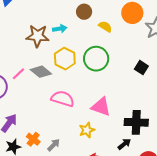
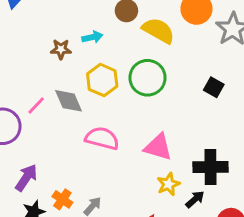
yellow semicircle: (105, 27) -> (158, 31), size x1.6
brown star: (38, 36) -> (61, 49), size x0.6
gray diamond: (41, 72) -> (69, 101), turned 30
yellow star: (87, 130) -> (168, 184), moved

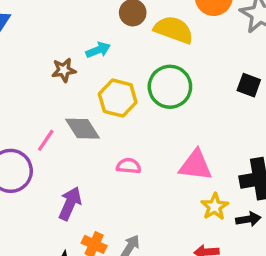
pink semicircle: (102, 138) -> (129, 166), size x0.6
purple arrow: (26, 178) -> (70, 204), moved
black arrow: (195, 199) -> (248, 219), turned 42

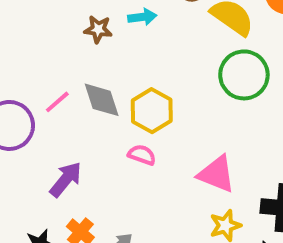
green circle: (170, 87) -> (244, 75), moved
yellow hexagon: (118, 98) -> (152, 111), moved

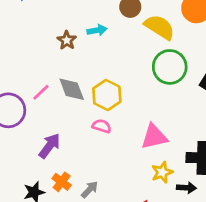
brown star: (98, 29) -> (67, 40), turned 30
pink triangle: (216, 174) -> (154, 137), turned -32

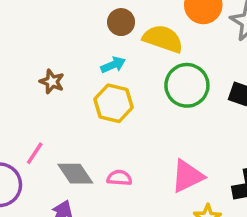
cyan arrow: (97, 30) -> (113, 65), moved
gray diamond: (72, 89) -> (75, 174), moved
yellow hexagon: (107, 95) -> (114, 103), moved

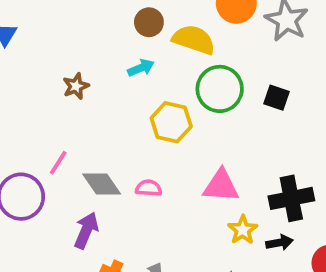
brown star: (52, 82) -> (76, 86), turned 30
yellow hexagon: (114, 103) -> (171, 122), moved
pink triangle: (187, 176) -> (221, 186), turned 30

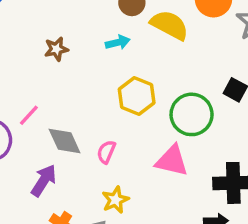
green circle: (220, 89) -> (192, 114), moved
pink semicircle: (149, 188) -> (106, 152), turned -80
yellow star: (243, 230) -> (115, 200), moved

